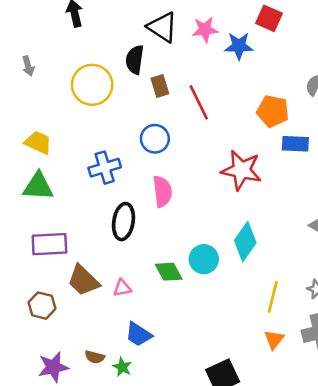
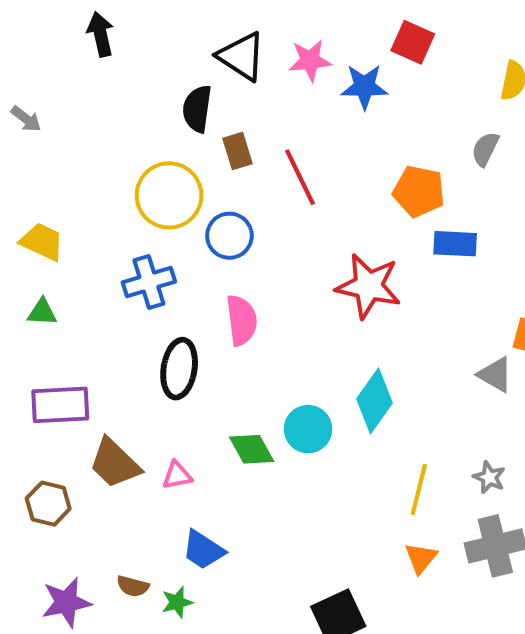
gray arrow: (28, 66) -> (26, 119), turned -36
yellow circle: (92, 85) -> (169, 195), moved
green triangle: (38, 186) -> (42, 312), size x0.6
green star: (122, 367) -> (177, 602), turned 30

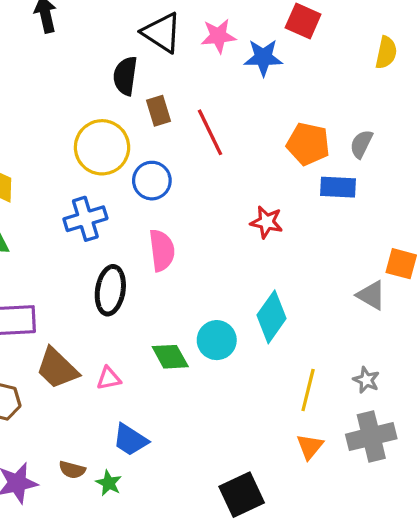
gray semicircle: (485, 149) -> (361, 144), moved
red star: (368, 286) -> (267, 222), size x0.6
green star: (177, 602) -> (109, 483), turned -30

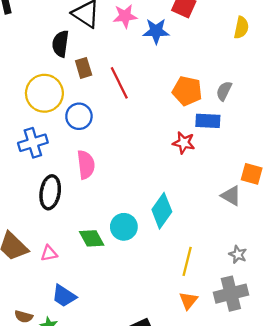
red star: (267, 222) -> (184, 143), moved
gray star: (366, 380) -> (238, 254), moved

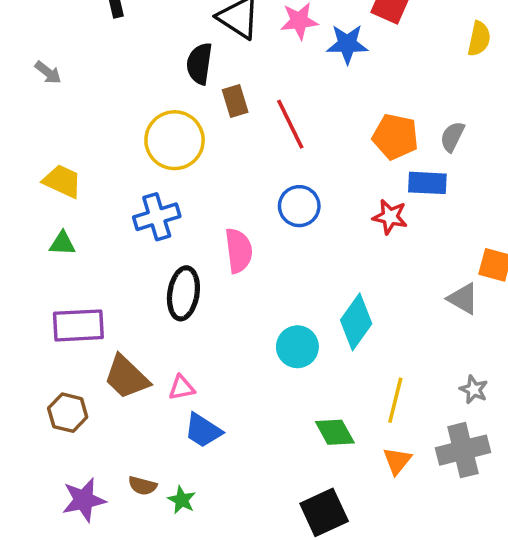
blue circle: (79, 116) -> (299, 206), moved
green diamond: (92, 238) -> (335, 432), moved
blue trapezoid: (64, 296) -> (203, 430), moved

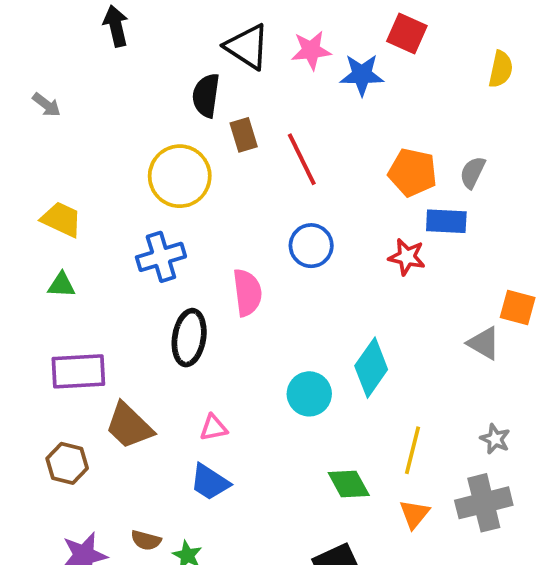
pink triangle: (182, 388) -> (214, 428), moved

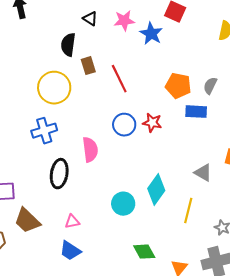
black triangle: (247, 47) -> (90, 19), size x0.6
blue star: (362, 75) -> (151, 34), turned 30
red star: (407, 257) -> (152, 123), moved
gray triangle: (484, 343) -> (203, 173), moved
yellow line: (413, 450) -> (188, 211), moved

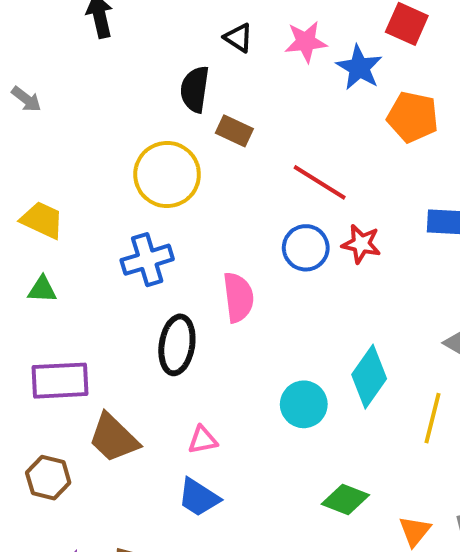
brown rectangle: (88, 66) -> (234, 131), turned -48
red line: (119, 79) -> (320, 182), moved, turned -32
orange pentagon: (178, 86) -> (413, 117), moved
green diamond: (144, 252) -> (345, 499), turned -40

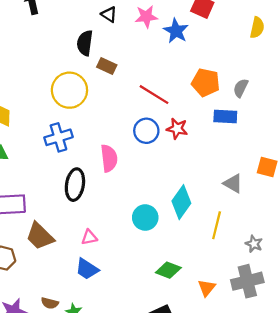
orange pentagon: (413, 117) -> (206, 82), moved

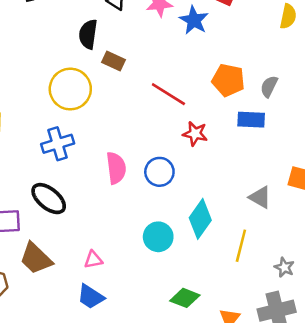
blue circle: (146, 131) -> (159, 172), moved
black ellipse: (75, 185) -> (49, 199), moved, turned -60

